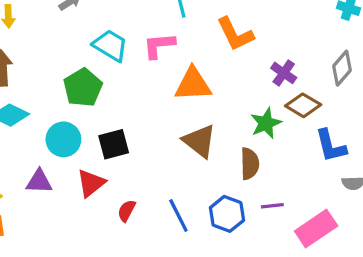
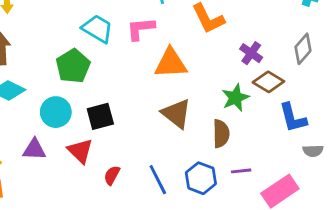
red triangle: (91, 183) -> (80, 151), turned -36

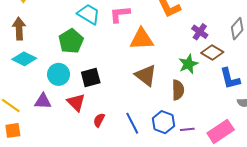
purple line: (241, 171) -> (187, 129), moved

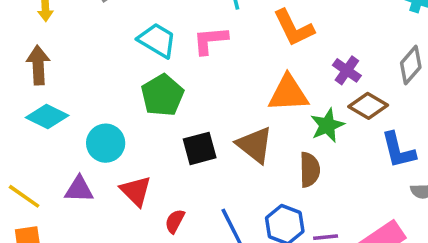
orange triangle: (142, 39) -> (288, 93), moved
green pentagon: (71, 41) -> (162, 95), moved
black square: (91, 77) -> (200, 148), moved

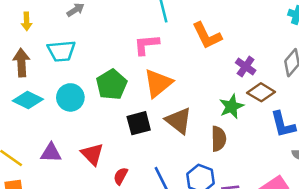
cyan trapezoid: (157, 40) -> (61, 51), moved, turned 144
orange triangle: (288, 93) -> (158, 83), moved, turned -36
cyan circle: (106, 143) -> (70, 97), moved

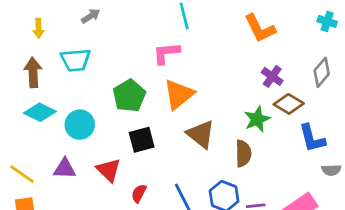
orange L-shape: (207, 36) -> (260, 28), moved
cyan circle: (70, 97) -> (80, 125), moved
black square: (139, 123) -> (142, 140), moved

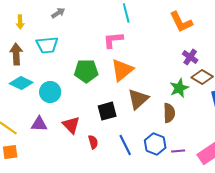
green pentagon: (129, 96) -> (86, 71), turned 30
brown triangle: (201, 134) -> (138, 99), turned 40
black square: (142, 140) -> (107, 111), moved
red semicircle: (139, 193) -> (93, 142), turned 136

